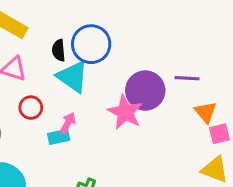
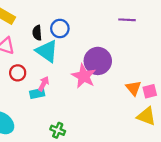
blue circle: (91, 44) -> (60, 28), size x0.7
purple line: (187, 78) -> (127, 20), moved
orange triangle: (206, 112) -> (133, 88), moved

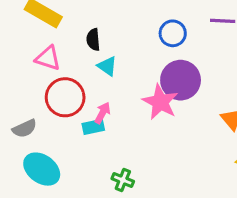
blue circle: (60, 28) -> (173, 33), moved
cyan triangle: (47, 51) -> (107, 66), size x0.6
red circle: (18, 73) -> (65, 97), size x1.6

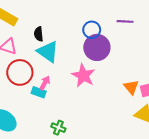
cyan triangle: (107, 66) -> (48, 52), size x1.6
purple circle: (181, 80) -> (97, 47), moved
cyan rectangle: (93, 127) -> (39, 92), turned 32

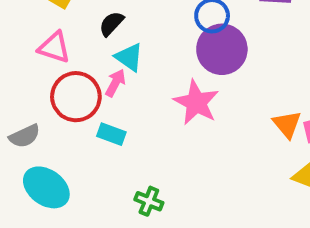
black semicircle: (39, 34) -> (111, 24), turned 48
cyan triangle: (48, 52) -> (129, 57), size x0.7
pink arrow: (45, 83) -> (115, 83), moved

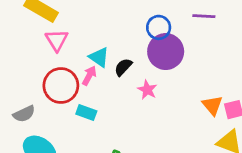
black semicircle: (111, 24) -> (123, 67), moved
pink triangle: (54, 47) -> (57, 40), moved, turned 40
pink star: (196, 103) -> (147, 90), size x0.6

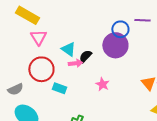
blue circle: (159, 27) -> (120, 29), moved
pink arrow: (89, 76) -> (75, 63), moved, turned 56
pink star: (147, 90) -> (102, 84), moved

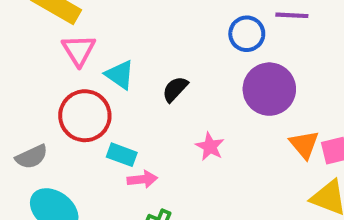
purple circle: (115, 45) -> (269, 89), moved
cyan triangle: (68, 49) -> (120, 75), moved
pink arrow: (75, 63) -> (142, 179), moved

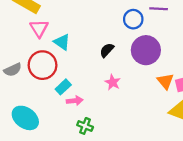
black semicircle: (175, 89) -> (107, 50), moved
cyan rectangle: (122, 155) -> (63, 87), turned -63
gray semicircle: (32, 157) -> (13, 70), moved

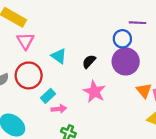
blue circle: (133, 19) -> (122, 39), moved
cyan triangle: (62, 42) -> (59, 56), moved
pink star: (113, 82) -> (94, 92), size x1.5

